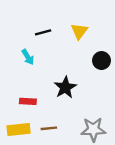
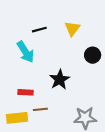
cyan arrow: (28, 57) -> (26, 52), size x1.5
brown line: (49, 128) -> (40, 109), moved

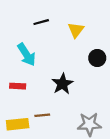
black line: (39, 30) -> (41, 22), moved
red rectangle: (26, 92) -> (18, 86), moved

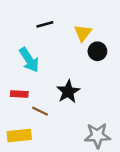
black circle: (97, 58) -> (97, 51), moved
brown line: (42, 115) -> (40, 111), moved, turned 32

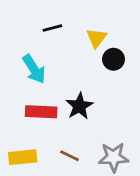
red rectangle: (19, 94) -> (41, 112), moved, size x1.5
brown line: (40, 111) -> (70, 156), moved

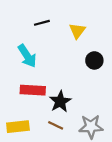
black circle: (114, 59) -> (94, 60), moved
black star: (79, 106) -> (60, 102), moved

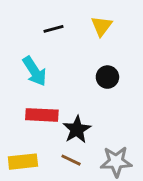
yellow triangle: (77, 31) -> (102, 26), moved
black circle: (94, 60) -> (107, 77), moved

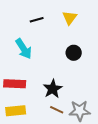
red rectangle: (42, 115) -> (15, 84), moved
brown line: (71, 160) -> (57, 110), moved

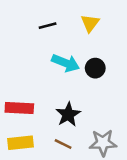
cyan arrow: (24, 49) -> (66, 63), moved, turned -35
brown line: (57, 110) -> (63, 144), moved

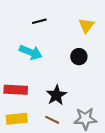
yellow triangle: (90, 23) -> (86, 26), moved
cyan arrow: (66, 63) -> (31, 52), moved

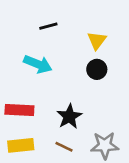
yellow triangle: (86, 26) -> (97, 41), moved

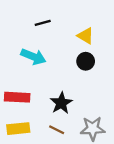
yellow triangle: (97, 41) -> (86, 36), turned -36

